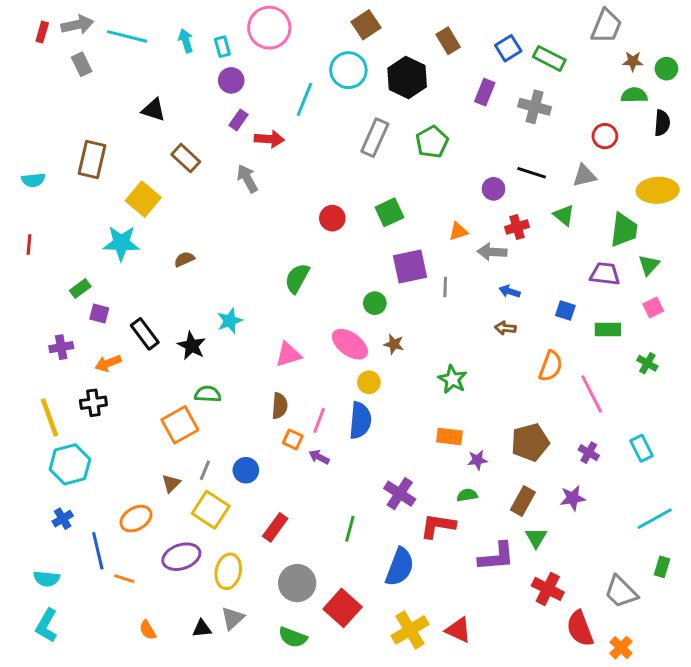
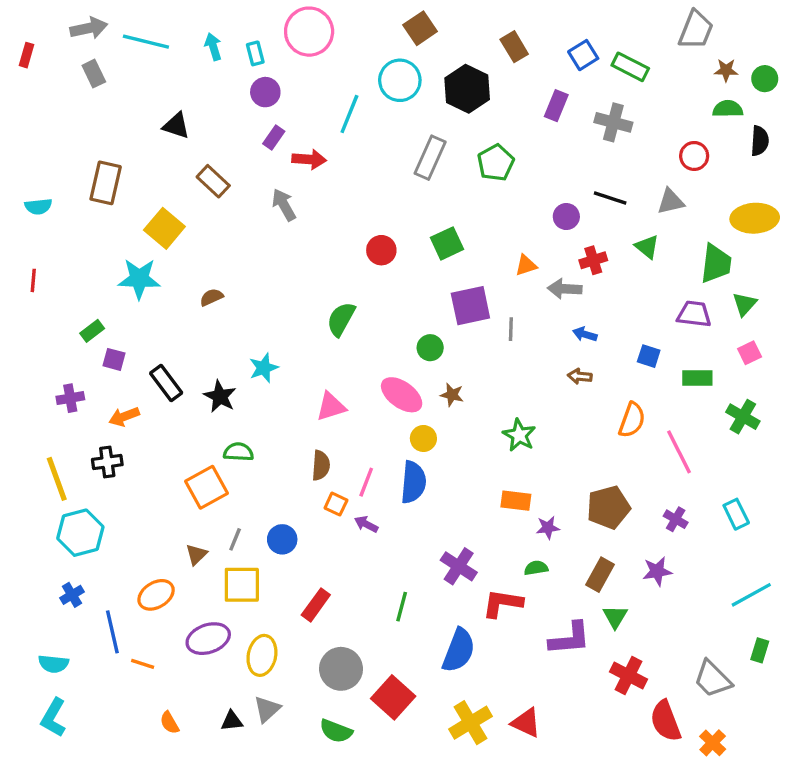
red rectangle: (42, 32) -> (27, 55), moved
green cross: (647, 363) -> (743, 417), size x1.4
yellow square: (211, 510) -> (242, 585), turned -33

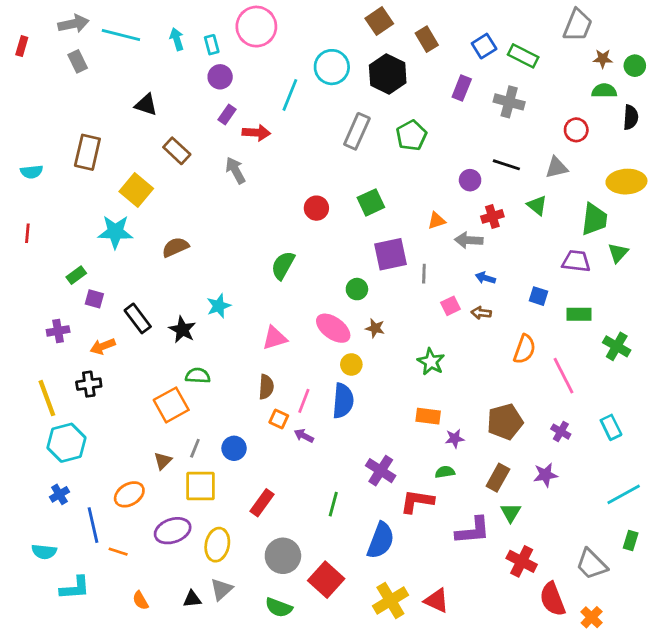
brown square: (420, 28) -> (379, 21), moved
brown semicircle: (212, 297) -> (175, 247), size x1.4
pink square: (750, 353) -> (450, 306), moved
cyan L-shape: (53, 718) -> (75, 588), moved, turned -124

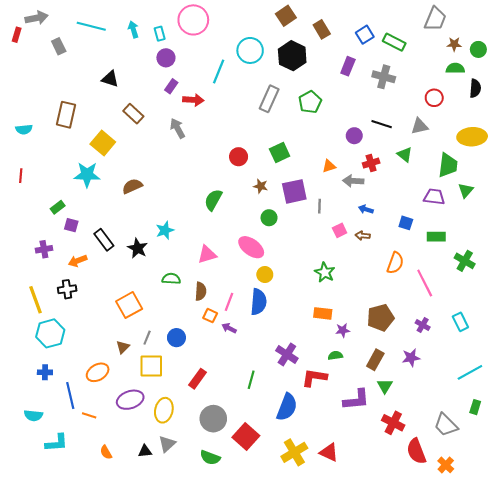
gray arrow: (73, 24) -> (37, 18), moved
brown star: (375, 328) -> (261, 186), moved
green semicircle: (198, 376) -> (171, 279), moved
blue cross: (59, 494) -> (45, 372), turned 32

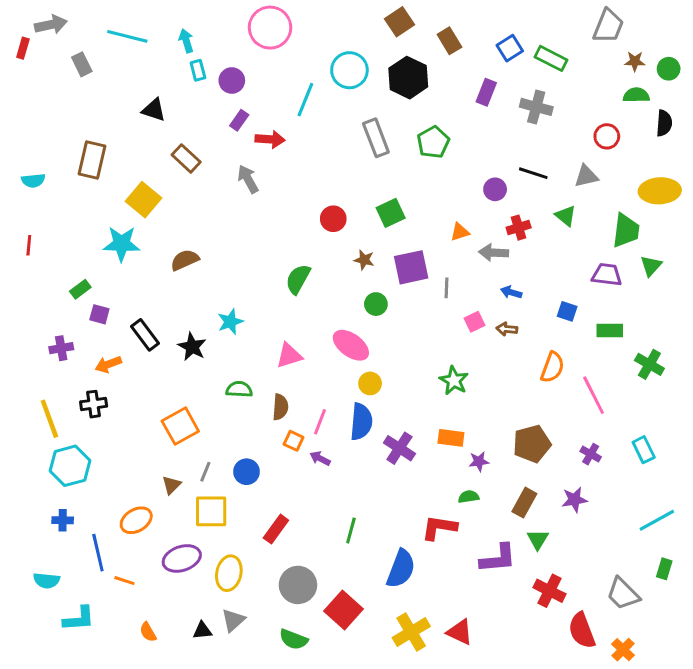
cyan rectangle: (160, 34) -> (198, 70), moved
gray rectangle: (269, 99) -> (376, 138), turned -45
purple cross: (287, 354) -> (399, 448), moved

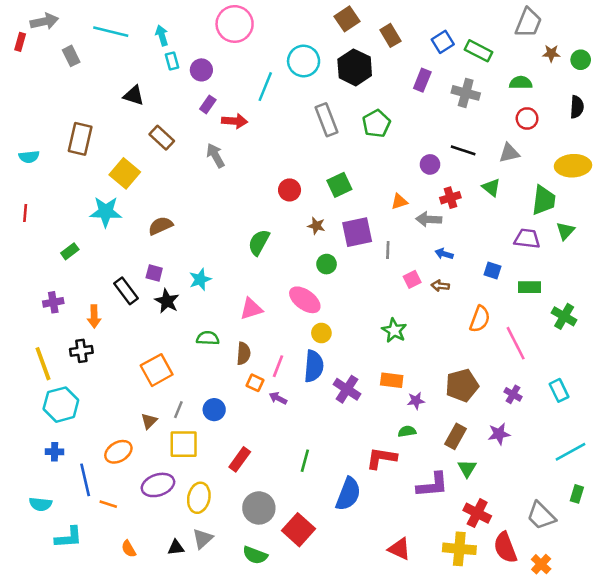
green semicircle: (636, 95) -> (521, 83), moved
purple square: (99, 314) -> (154, 273), moved
orange arrow: (108, 364) -> (94, 316), turned -70
yellow cross: (411, 632) -> (459, 549), moved, turned 36

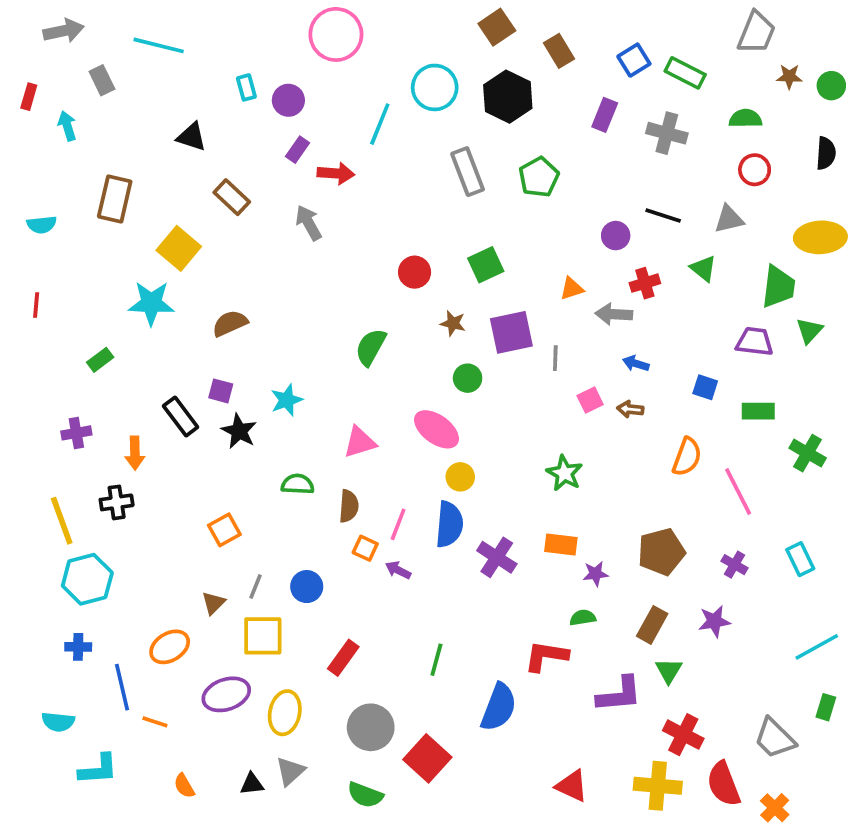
cyan arrow: (162, 35) -> (67, 126), moved
red rectangle: (20, 42) -> (29, 97), moved
orange square: (157, 370) -> (224, 530), size x0.7

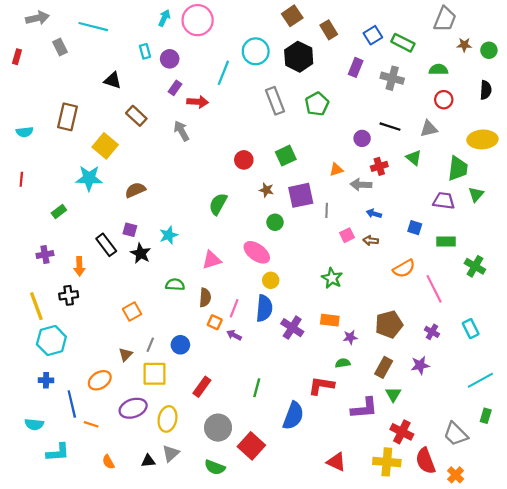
cyan arrow: (67, 126) -> (164, 18), moved, turned 42
orange semicircle: (687, 457) -> (404, 268), turned 40

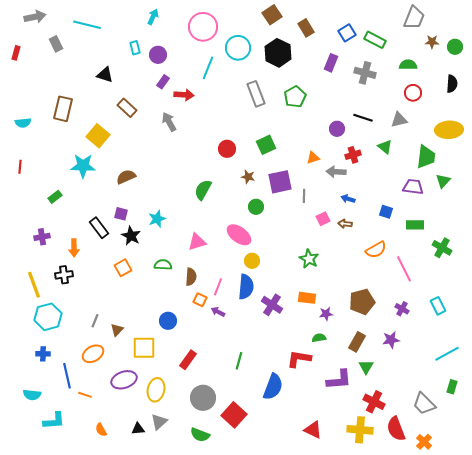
pink circle: (198, 20) -> (203, 27), moved
orange square: (132, 311) -> (123, 268), moved
gray line: (150, 345) -> (95, 321), moved

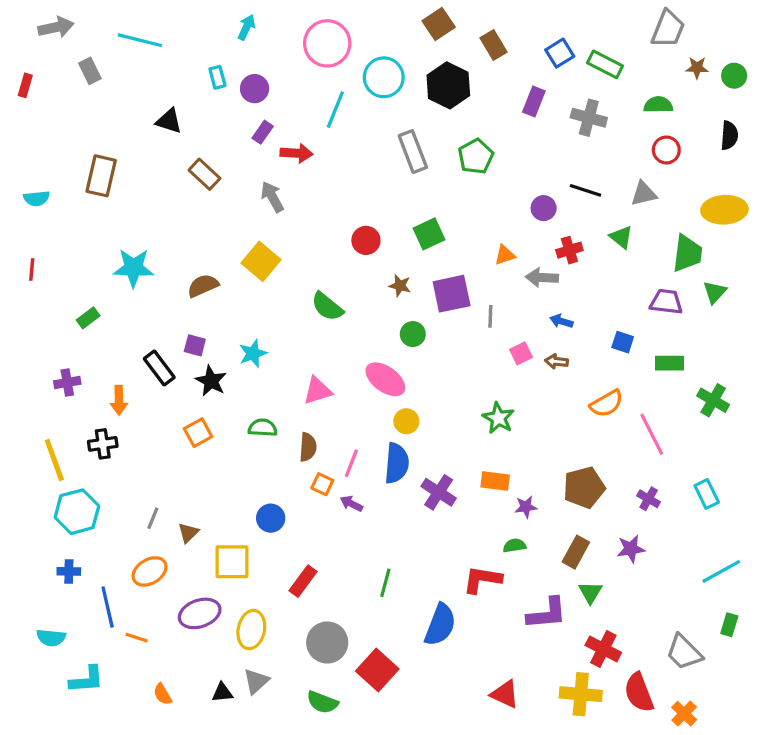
yellow square: (98, 136) -> (261, 261), moved
green semicircle: (203, 190) -> (327, 307), turned -80

